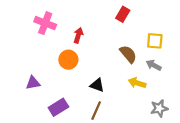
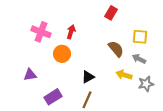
pink cross: (45, 23) -> (41, 32), moved
black triangle: (97, 85) -> (88, 77), turned -48
gray star: (159, 108) -> (146, 84), moved

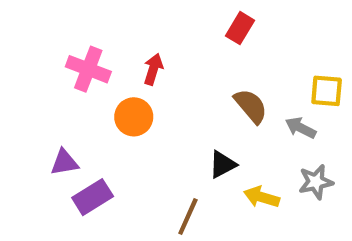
yellow square: (140, 37) -> (327, 91), moved
yellow arrow: (124, 75) -> (262, 197), moved
black triangle: (88, 77) -> (223, 165), moved
purple rectangle: (53, 97) -> (93, 197), moved

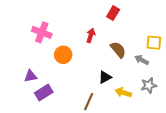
red arrow: (153, 69) -> (91, 35), moved

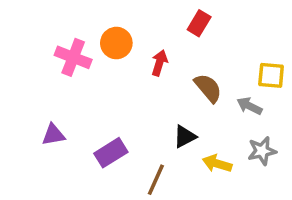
orange circle: (63, 55) -> (116, 43), moved
purple rectangle: (44, 92) -> (111, 153), moved

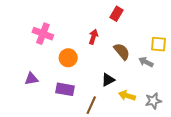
orange circle: (116, 43) -> (68, 58), moved
gray star: (262, 151) -> (153, 101), moved
purple rectangle: (111, 153) -> (65, 89), turned 42

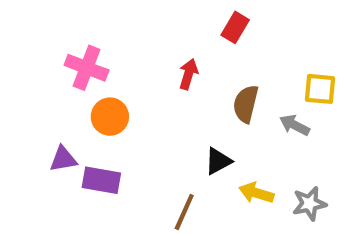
brown semicircle: (122, 51) -> (246, 104), turned -126
orange circle: (68, 58) -> (110, 117), moved
purple rectangle: (65, 89) -> (101, 180), moved

